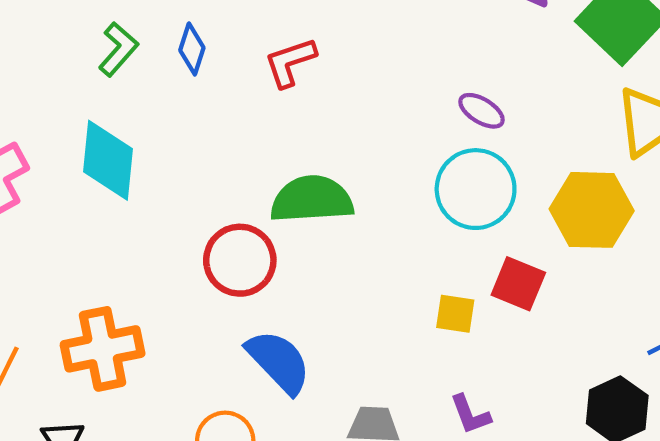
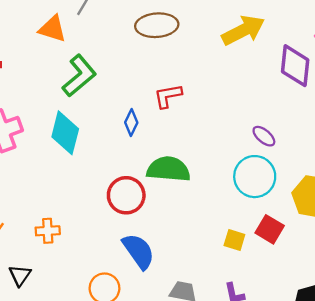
green L-shape: (118, 49) -> (79, 76), size x1.5
blue diamond: (192, 49) -> (131, 123), moved
orange cross: (103, 349) -> (48, 231), size x0.6

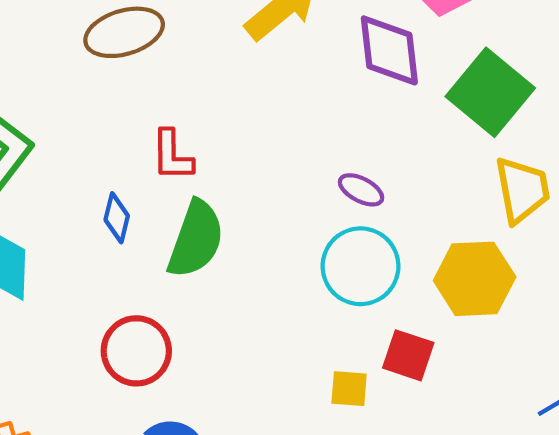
red L-shape: (168, 96) -> (172, 155), turned -68
green semicircle: (168, 169) -> (196, 239), moved, turned 117

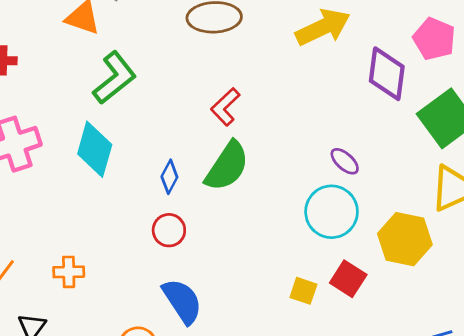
red L-shape: (172, 155) -> (225, 107), turned 33
blue diamond: (117, 218) -> (169, 177), moved
red circle: (136, 351) -> (169, 230), size x0.7

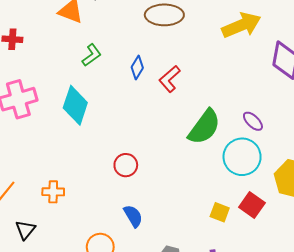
green L-shape: (115, 78) -> (92, 55), size x0.6
green semicircle: (227, 166) -> (204, 127), moved
blue diamond: (169, 177) -> (137, 68), moved
blue semicircle: (182, 301) -> (133, 216), size x0.7

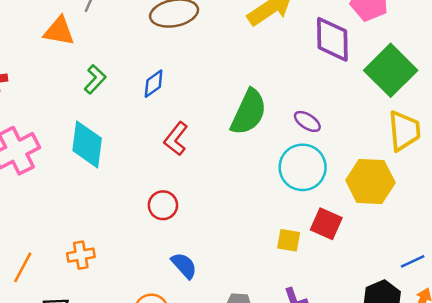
blue diamond: (137, 68) -> (154, 84), turned 35
red L-shape: (170, 79) -> (176, 139), moved
green semicircle: (204, 127) -> (249, 112), moved

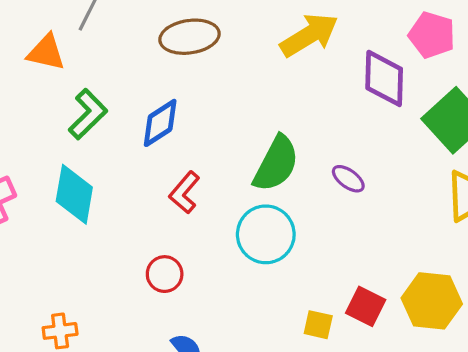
green L-shape: (95, 79) -> (88, 114), size x1.4
blue diamond: (154, 84) -> (160, 123), size x1.4
cyan circle: (303, 167) -> (266, 234), moved
yellow hexagon: (370, 182) -> (432, 301), moved

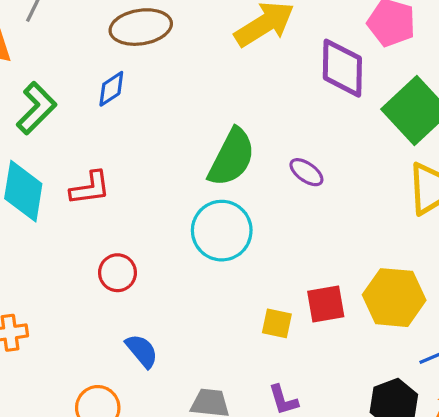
blue diamond: (160, 123) -> (111, 89), moved, size x0.7
red L-shape: (184, 192) -> (90, 188), moved, turned -138
red square: (366, 306) -> (326, 304), turned -36

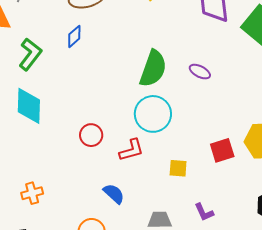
red L-shape: (90, 188) -> (131, 150), moved
red circle: (118, 273) -> (91, 135), moved
yellow square: (277, 323) -> (178, 168), moved

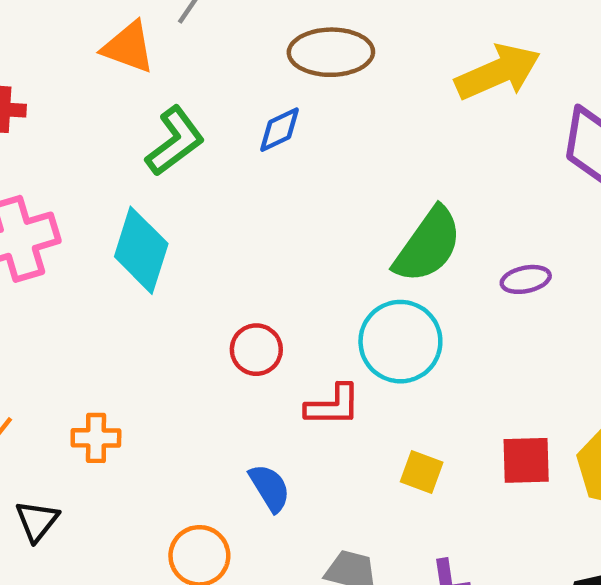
purple ellipse: (200, 72) -> (526, 279), turned -55

